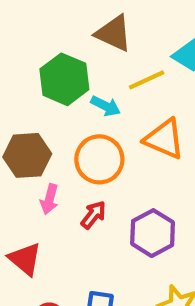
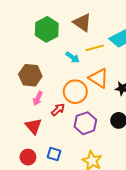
green hexagon: (64, 79) -> (47, 29), moved
orange circle: (99, 159) -> (75, 92), moved
red triangle: (25, 259) -> (33, 126), moved

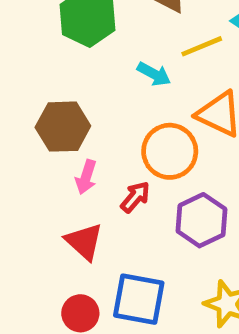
blue square: (54, 154) -> (139, 299), size x1.6

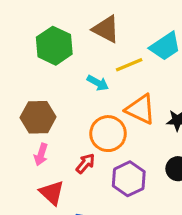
pink arrow: (86, 177) -> (41, 154), moved

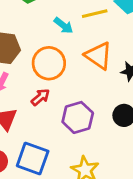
orange circle: (108, 134) -> (49, 63), moved

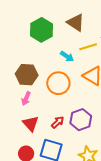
red arrow: (40, 97) -> (58, 122), moved

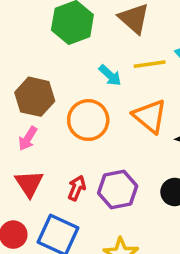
red arrow: (58, 122) -> (77, 188), turned -32

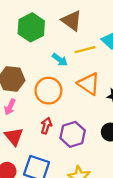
red arrow: (77, 188) -> (46, 126), moved

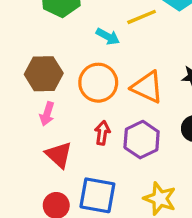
orange triangle: (89, 84) -> (147, 87), moved

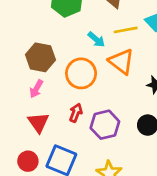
orange triangle: (147, 87) -> (121, 61), moved

